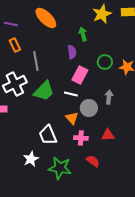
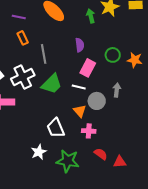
green arrow: (83, 34) -> (91, 16), moved
red triangle: (108, 135) -> (120, 162), moved

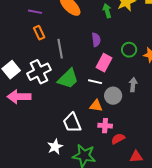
orange triangle: (80, 111) -> (96, 106), turned -40
red semicircle: (101, 154) -> (118, 139), moved, turned -64

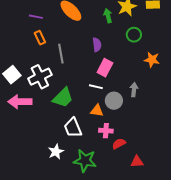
green circle: (129, 50) -> (134, 35), moved
green trapezoid: (68, 79) -> (63, 98), moved

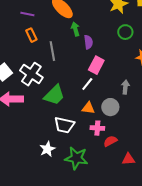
green arrow: (108, 16) -> (75, 29), moved
white cross: (40, 77) -> (31, 74), turned -30
white line: (96, 87) -> (87, 84), turned -64
gray circle: (114, 101) -> (110, 107), moved
white trapezoid: (73, 128) -> (64, 125), turned -55

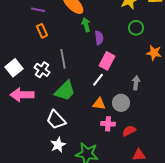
gray line: (52, 51) -> (63, 59), moved
white cross: (31, 74) -> (42, 70), size x0.7
white trapezoid: (64, 125) -> (56, 120), moved, turned 35
red semicircle: (110, 141) -> (129, 131), moved

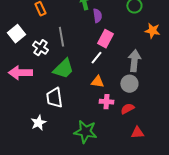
white square: (14, 68) -> (16, 34), moved
gray arrow: (136, 83) -> (134, 61), size x1.5
gray circle: (121, 103) -> (129, 84), moved
white trapezoid: (56, 120) -> (54, 98), turned 35
white star: (58, 145) -> (38, 123), moved

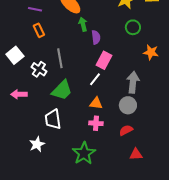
pink arrow: (20, 73) -> (19, 94), size x0.7
pink cross: (106, 102) -> (96, 123), moved
green star: (85, 132) -> (84, 153), turned 30

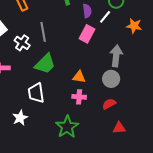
purple semicircle: (96, 37) -> (87, 11), moved
white line: (95, 79) -> (105, 17), moved

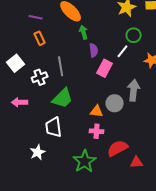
purple semicircle: (87, 11) -> (94, 50), moved
white cross: (22, 43) -> (40, 77), turned 35
gray circle: (111, 79) -> (115, 103), moved
red semicircle: (109, 104) -> (118, 148), moved, size x1.5

